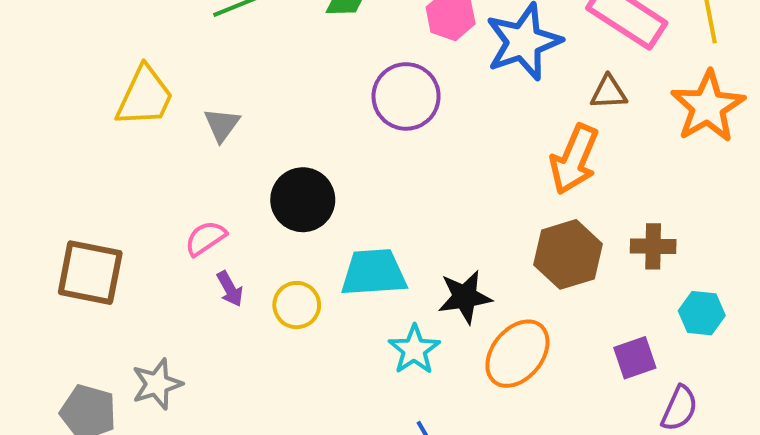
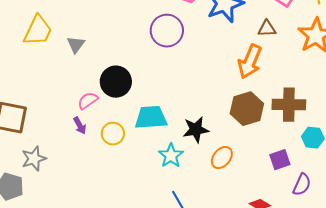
pink semicircle: (206, 238) -> (88, 101), moved
brown cross: (653, 246) -> (289, 105), size x1.5
orange ellipse: (517, 354) -> (222, 158), size x0.7
gray star: (157, 384) -> (34, 159), moved

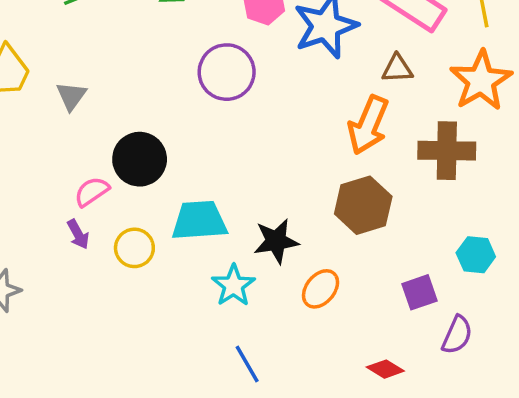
brown cross: (289, 105) -> (447, 151), moved

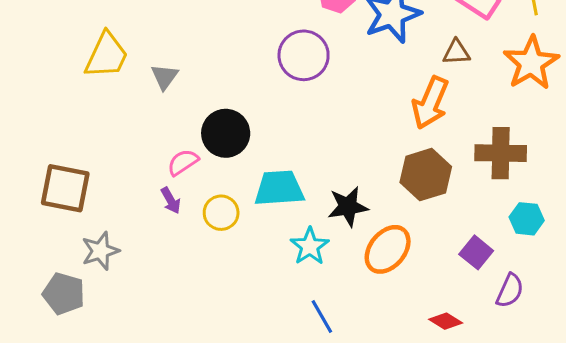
brown cross: (447, 151) -> (501, 153), moved
orange ellipse: (321, 289) -> (388, 249), size x1.4
purple square: (420, 292) -> (476, 252), turned -32

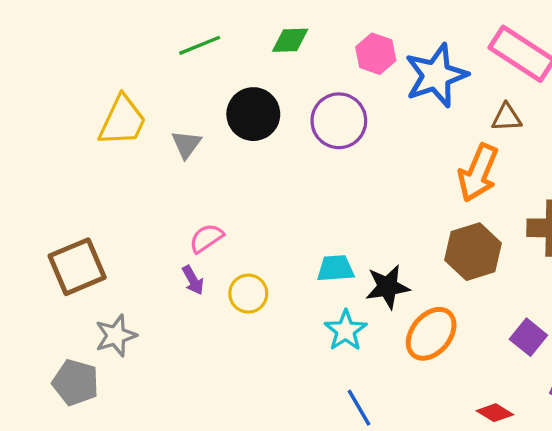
black circle: (226, 133) -> (253, 114), moved
brown square: (65, 188) -> (77, 267), turned -34
cyan trapezoid: (279, 188) -> (336, 268), moved, size x0.7

